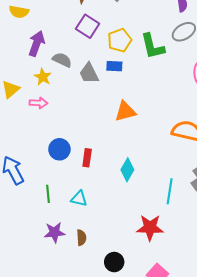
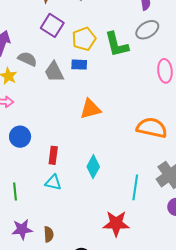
blue circle: (59, 149) -> (20, 137), moved
cyan triangle: (79, 199) -> (53, 182), moved

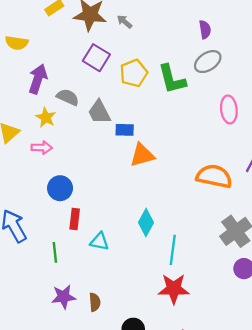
blue rectangle: (79, 65) -> (125, 130), moved
red rectangle: (53, 155) -> (75, 219), moved
cyan line: (135, 187) -> (173, 250), moved

